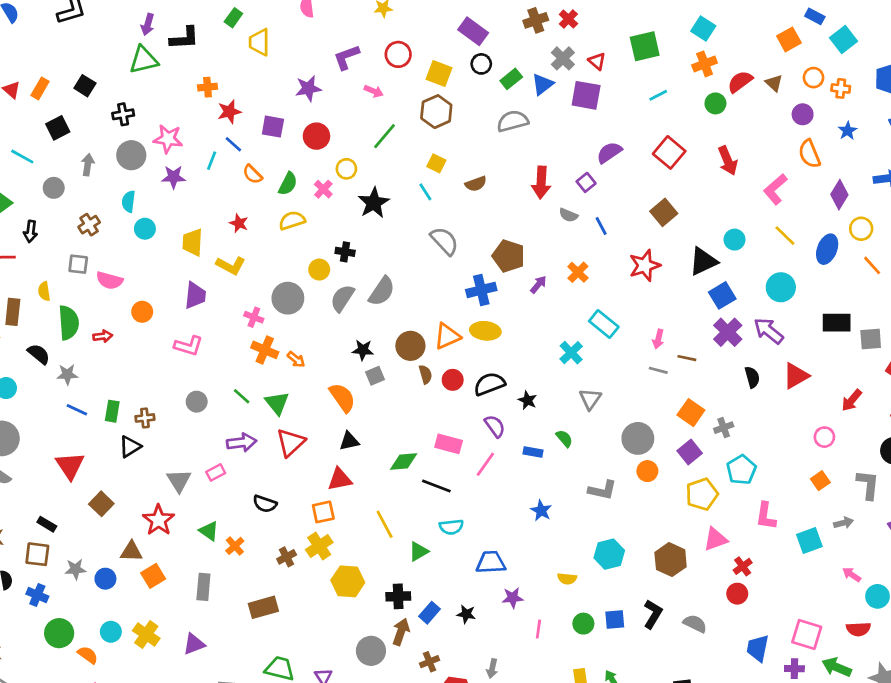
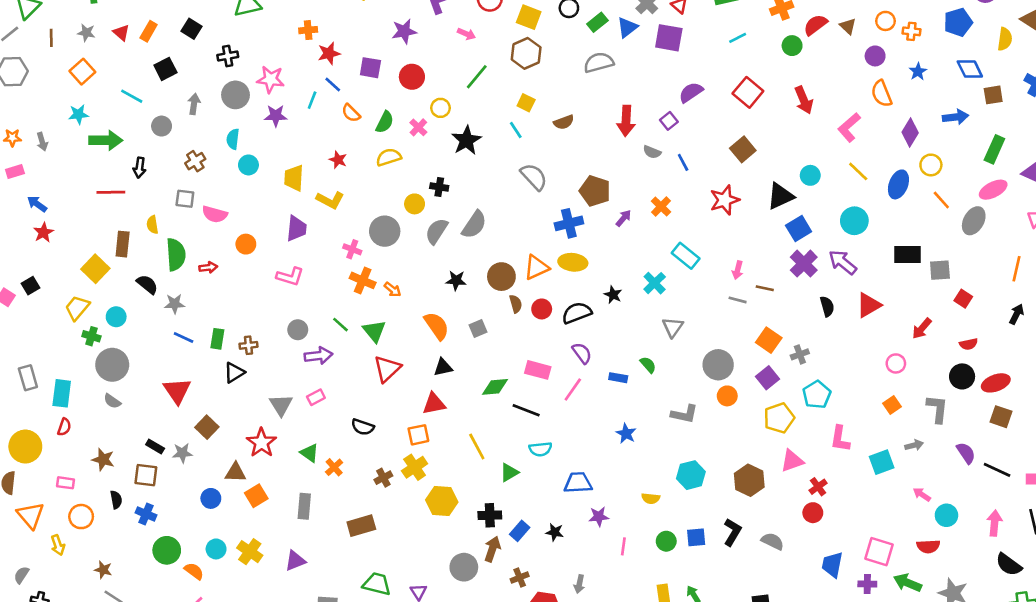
gray square: (375, 376) -> (478, 328), moved
black star: (528, 400) -> (613, 295), moved
purple arrow: (242, 442) -> (319, 356), moved
gray star: (75, 569) -> (182, 453), moved

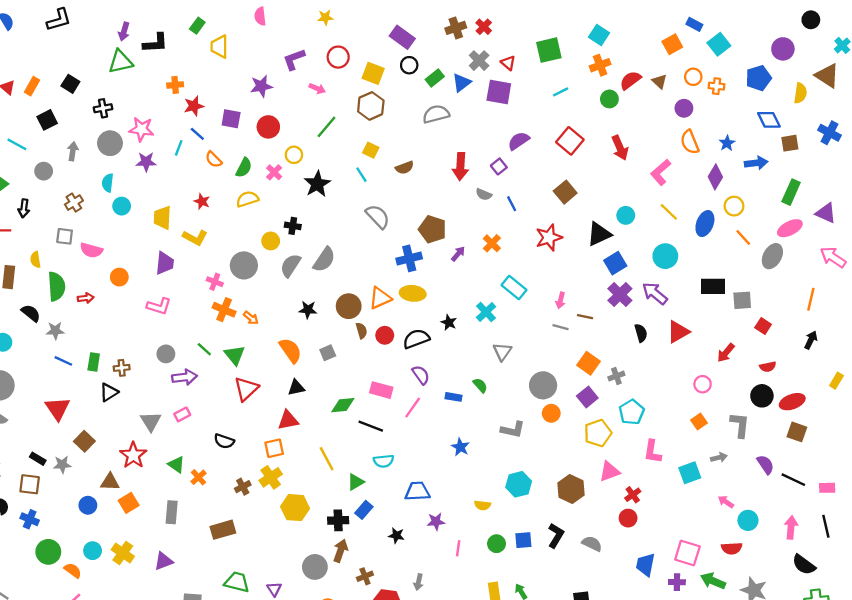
blue star: (918, 72) -> (727, 143), moved
blue rectangle: (520, 531) -> (364, 510), moved

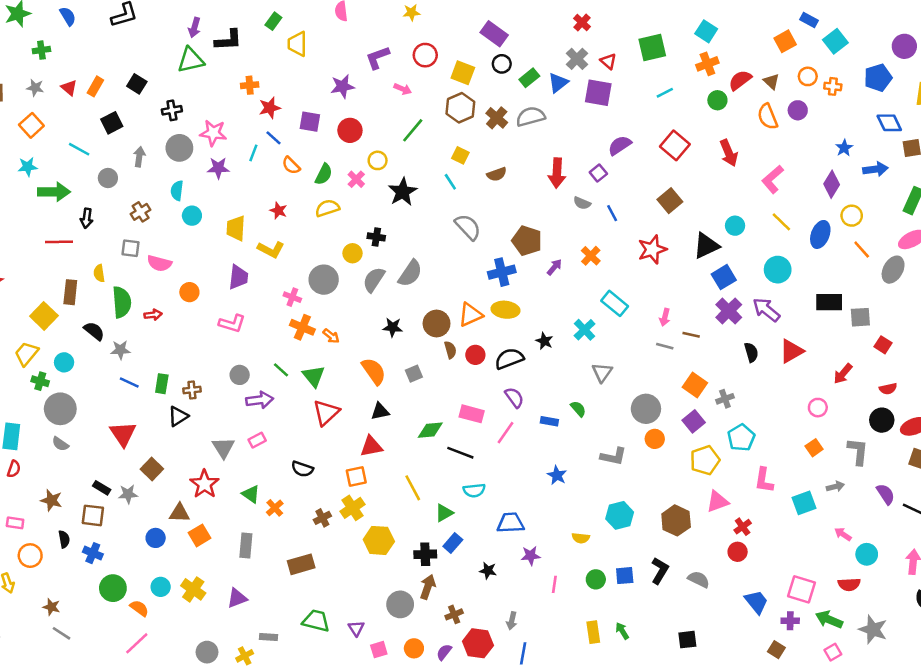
brown cross: (456, 28) -> (497, 118), moved, turned -30
orange semicircle: (690, 142) -> (768, 117), moved
blue trapezoid: (646, 565) -> (756, 602), turned 130

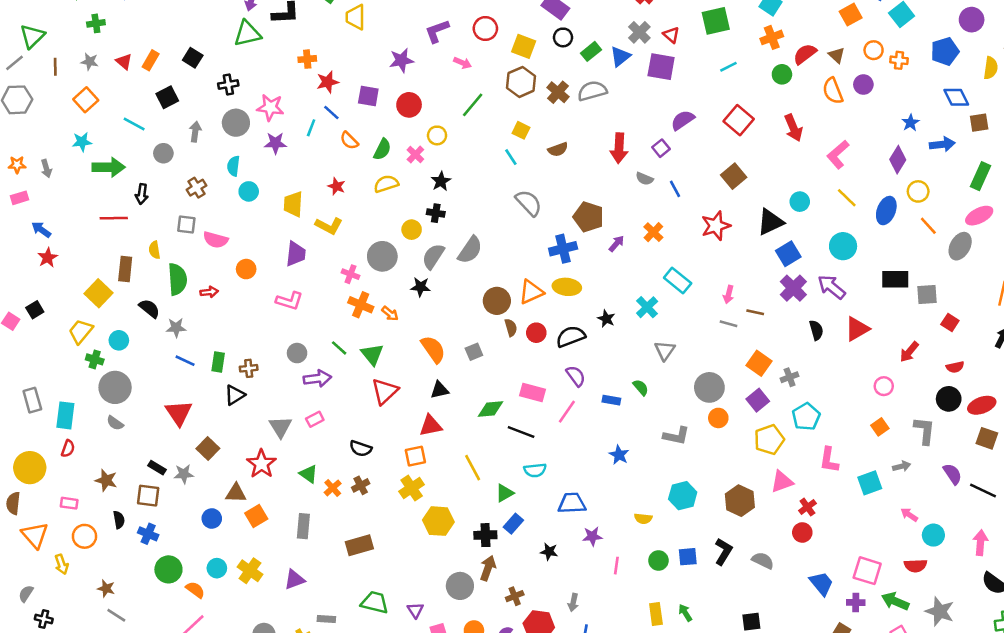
black star: (403, 192) -> (441, 181), moved, size x0.7
black star: (393, 327) -> (420, 287), moved
brown cross: (322, 518) -> (361, 485), moved

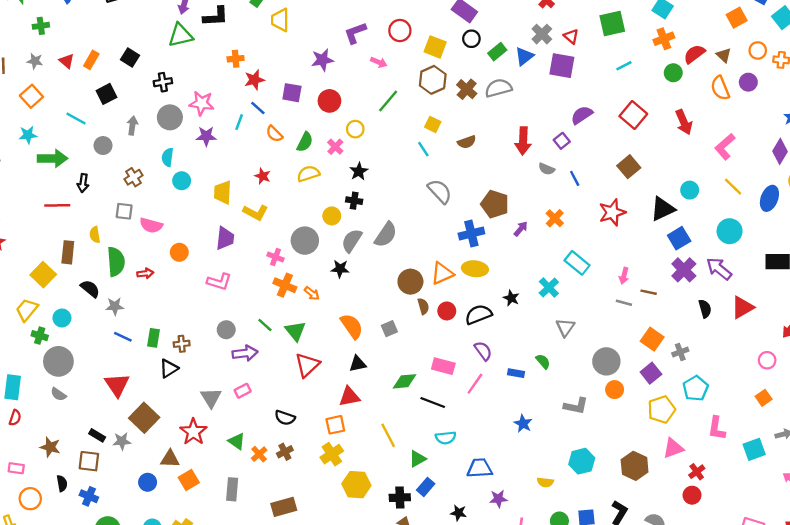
brown square: (208, 449) -> (144, 418), size x1.4

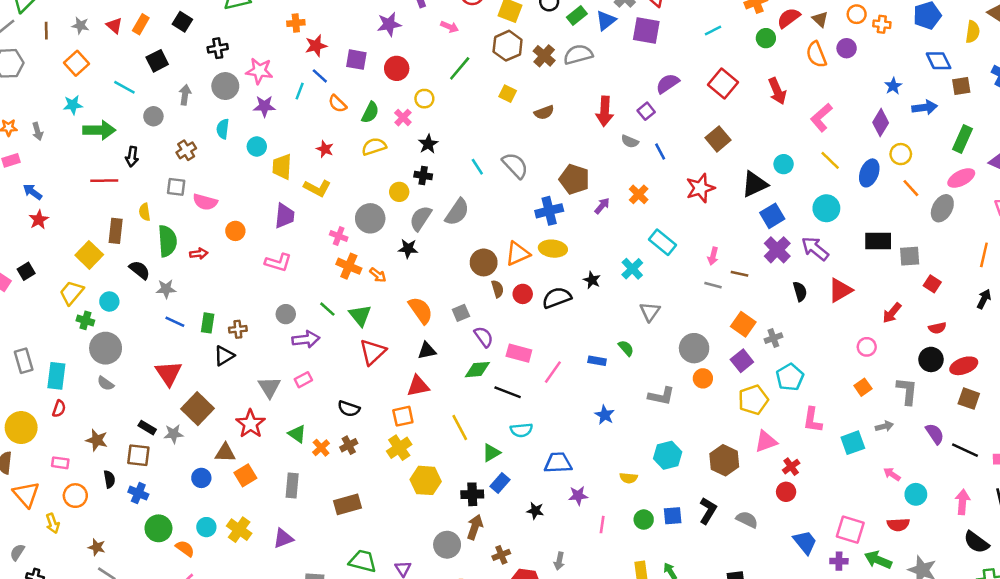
cyan line: (423, 149) -> (477, 167), moved
cyan circle: (182, 181) -> (257, 147), moved
purple semicircle: (483, 351) -> (484, 337), moved

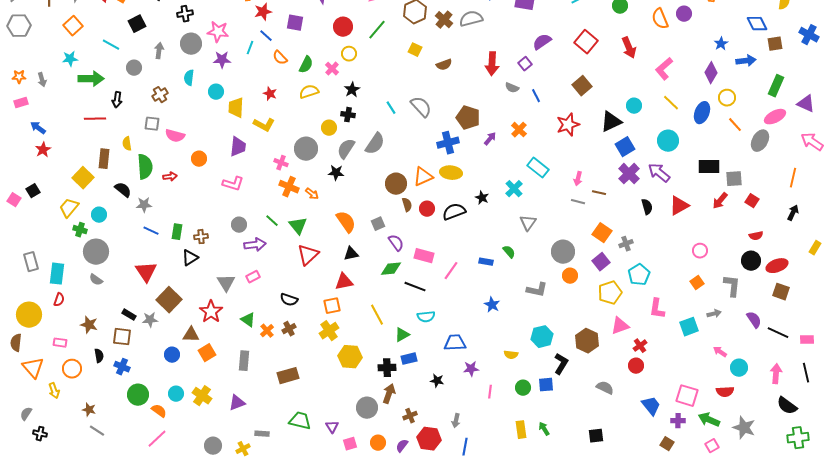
red circle: (397, 68) -> (343, 27), moved
red arrow: (892, 313) -> (720, 201), moved
blue rectangle: (500, 483) -> (409, 359), turned 35
black L-shape: (708, 511) -> (561, 364), moved

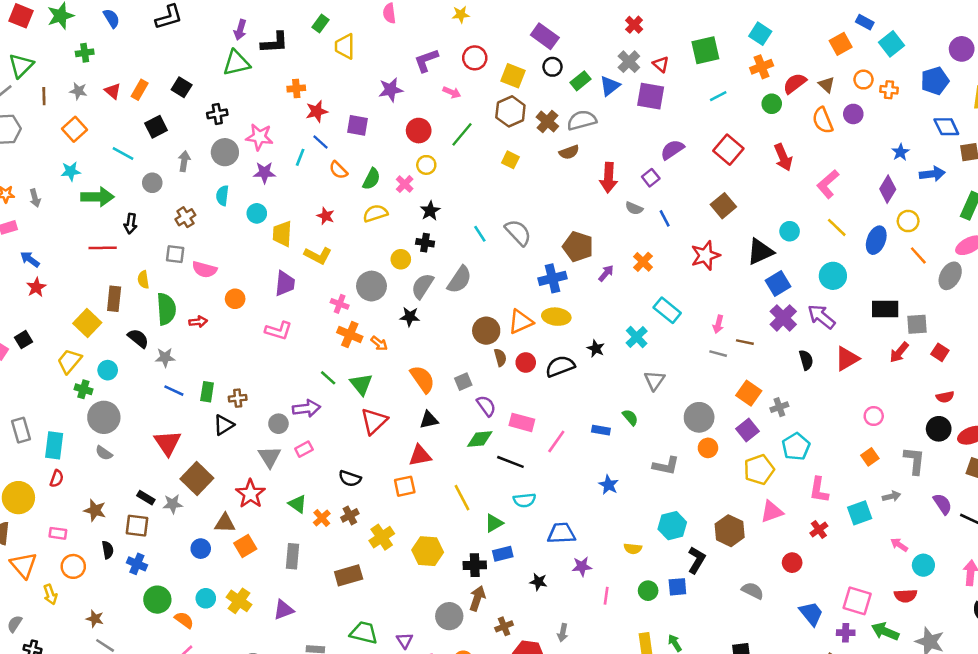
brown semicircle: (444, 65) -> (569, 152), moved
gray circle: (239, 225) -> (278, 424), moved
yellow cross: (329, 331) -> (382, 537), moved
red cross: (640, 346) -> (819, 529), moved

